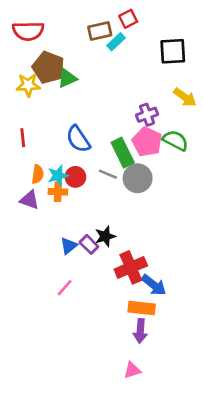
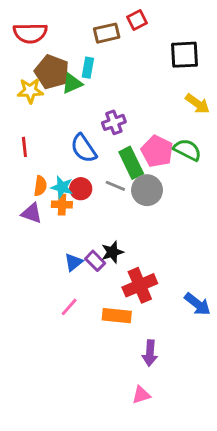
cyan rectangle: (116, 42) -> (88, 68), moved, turned -36
purple cross: (147, 115) -> (114, 122), moved
cyan star: (58, 176) -> (62, 187), turned 30
blue arrow: (154, 285) -> (197, 304), moved
orange rectangle: (142, 308) -> (117, 316), moved

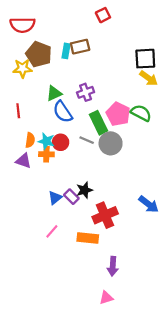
brown rectangle: (107, 33) -> (80, 47), moved
black square: (184, 55) -> (145, 59), moved
green triangle: (72, 83) -> (54, 93), moved
blue arrow: (197, 304) -> (149, 204), moved

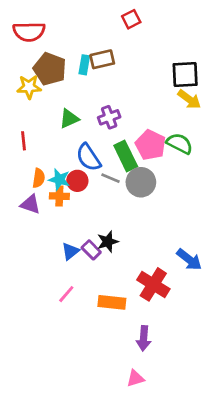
blue semicircle: (63, 112) -> (88, 157), moved
red cross: (105, 215) -> (153, 284), moved, turned -35

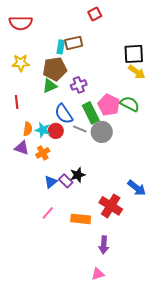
brown pentagon: (50, 69) -> (55, 69), moved, turned -30
orange cross: (59, 196) -> (43, 153), moved, turned -32

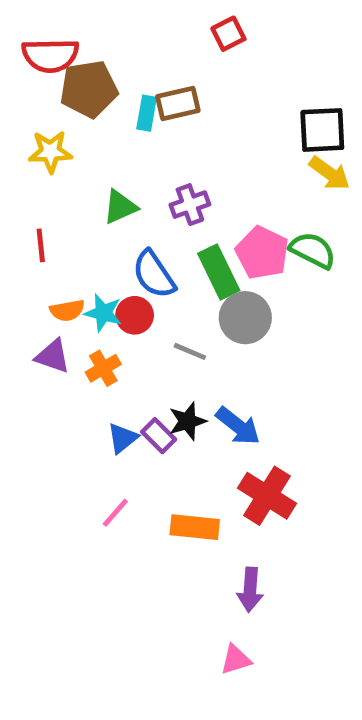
brown pentagon: (55, 69) -> (89, 89), moved
orange semicircle: (28, 129) -> (67, 310), turned 72
gray line: (80, 129) -> (190, 351), moved
blue arrow: (137, 188) -> (238, 426), moved

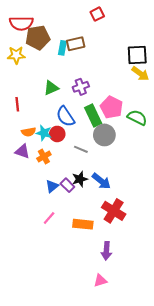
yellow star: (50, 152) -> (16, 55), moved
green semicircle: (313, 250) -> (137, 118), moved

